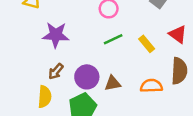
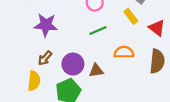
yellow rectangle: (147, 44) -> (131, 16), moved
orange semicircle: (151, 86) -> (124, 52), moved

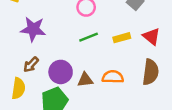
yellow rectangle: (131, 16) -> (122, 38), moved, turned -70
orange semicircle: (124, 52) -> (113, 77), moved

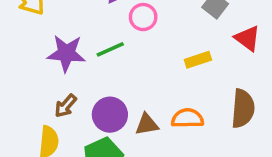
red triangle: (152, 36) -> (248, 38), moved
green line: (89, 37) -> (110, 49), moved

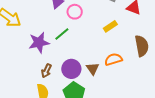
brown triangle: (147, 124) -> (93, 69), turned -40

